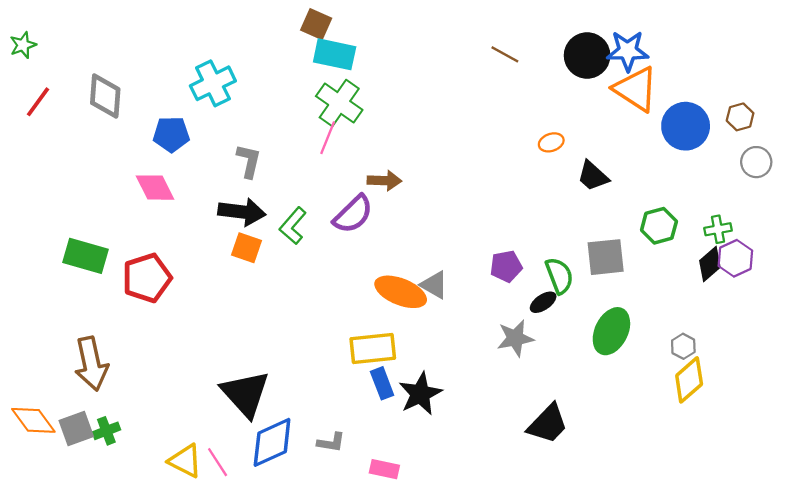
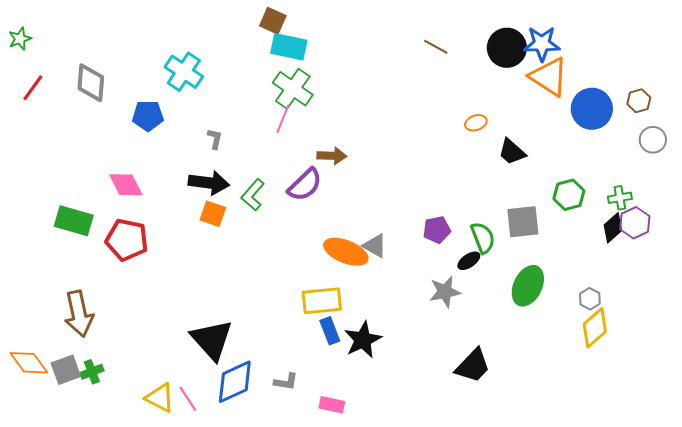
cyan cross: (213, 83) -> (184, 72), turned -30
gray L-shape: (249, 161) -> (215, 139), size x0.7
pink diamond: (155, 188) -> (126, 185), moved
red pentagon: (147, 278) -> (127, 240), turned 30

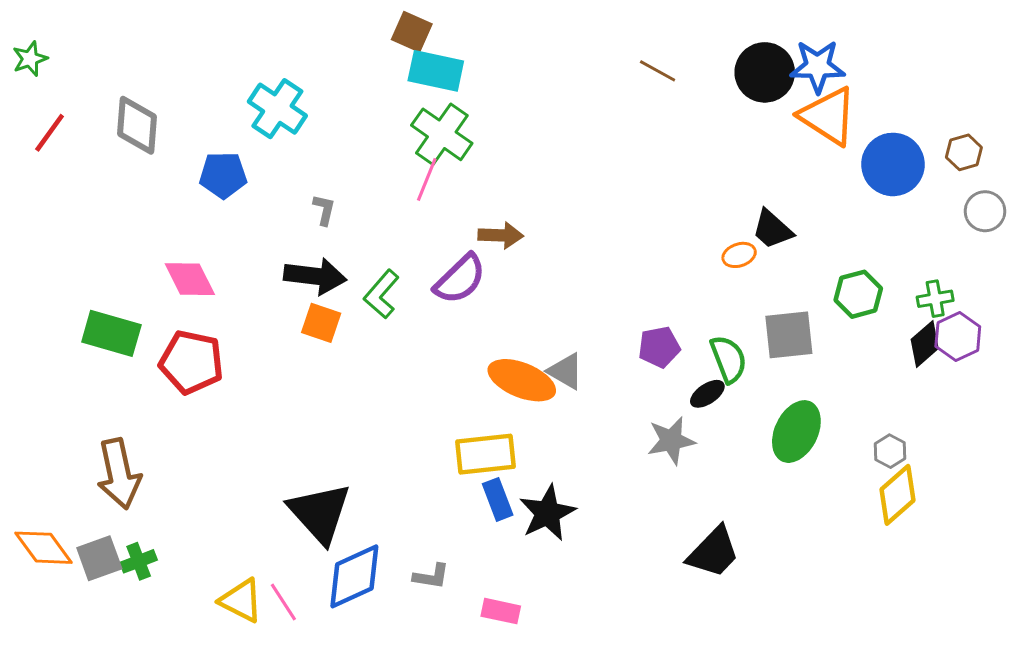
orange ellipse: (476, 123) -> (739, 255), moved

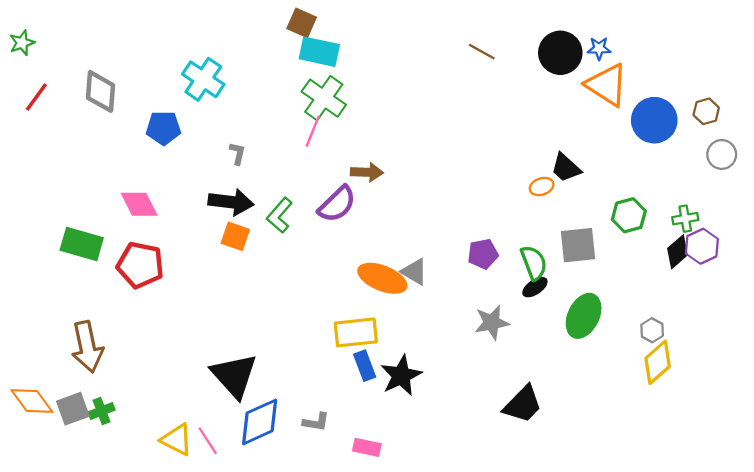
blue star: (818, 66) -> (599, 48), size x0.6
black ellipse: (707, 394) -> (535, 287), moved

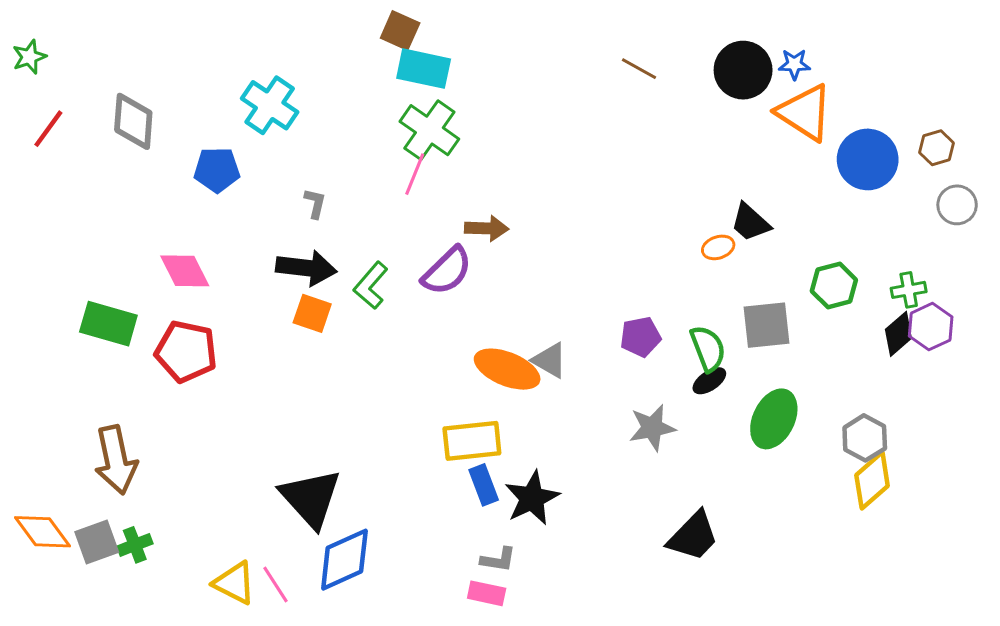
gray hexagon: (652, 330) -> (865, 438), size x1.4
gray L-shape: (316, 422) -> (498, 560), moved

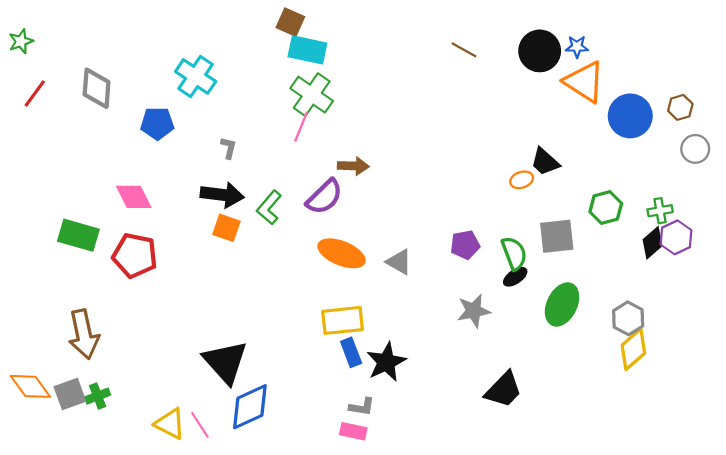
orange ellipse: (507, 369) -> (342, 253), moved

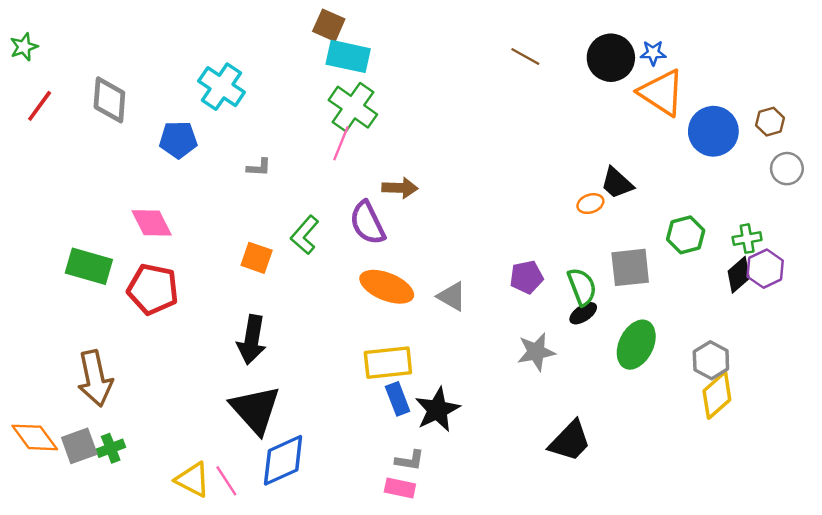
gray L-shape: (229, 148) -> (259, 167), turned 80
black arrow: (222, 195) -> (252, 340), moved, turned 93
purple semicircle: (324, 197) -> (367, 223), turned 108

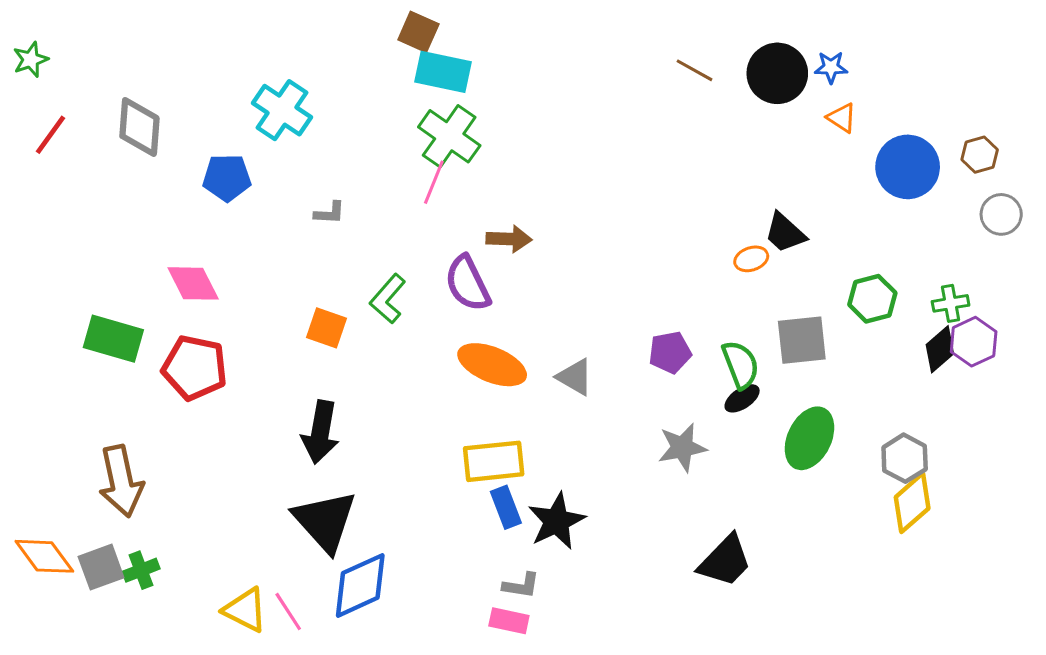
brown line: (525, 56) -> (694, 70), moved
orange triangle: (662, 93) -> (842, 118), size x0.5

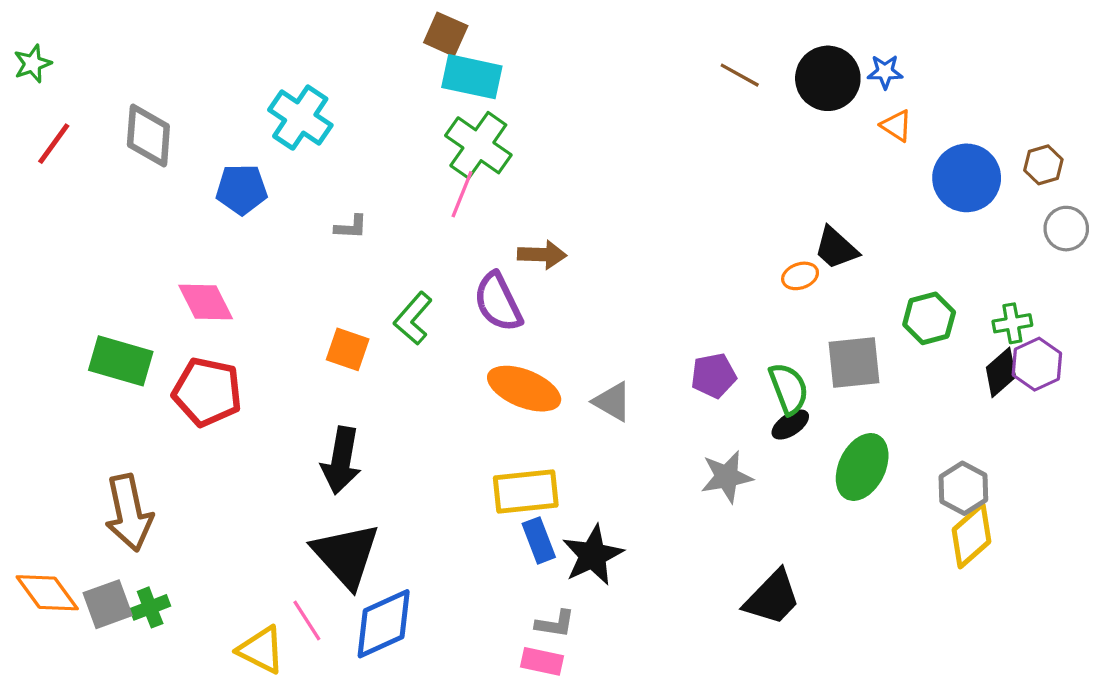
pink line: (288, 612) -> (307, 621), moved

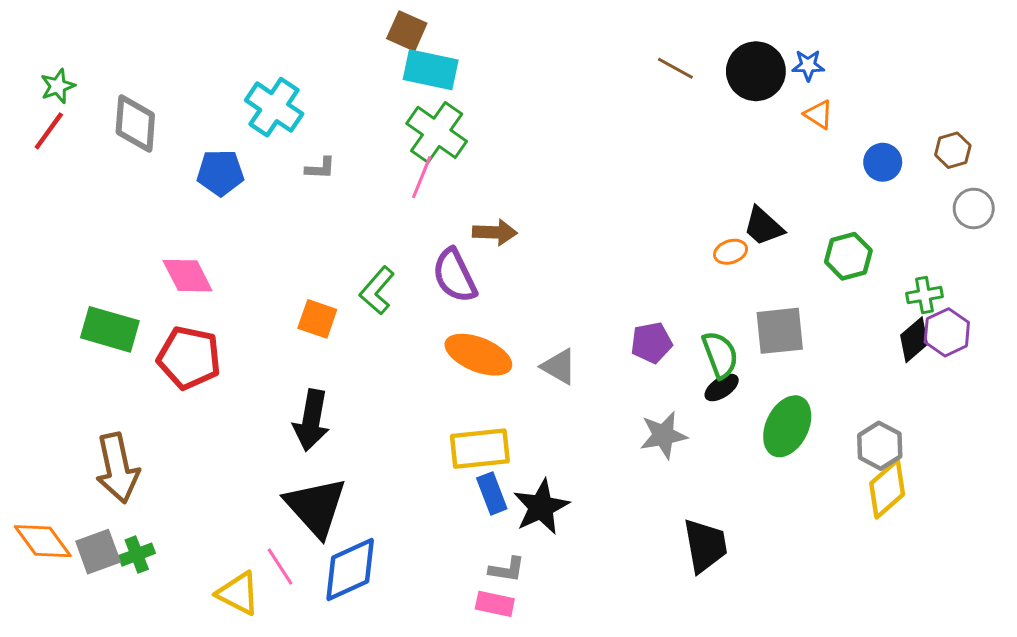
green star: (33, 64) -> (58, 86), moved
blue circle: (967, 178) -> (883, 162), size x0.6
gray L-shape: (351, 227) -> (320, 168), moved
green hexagon: (929, 318) -> (848, 256), moved
black trapezoid: (772, 598) -> (705, 546), turned -54

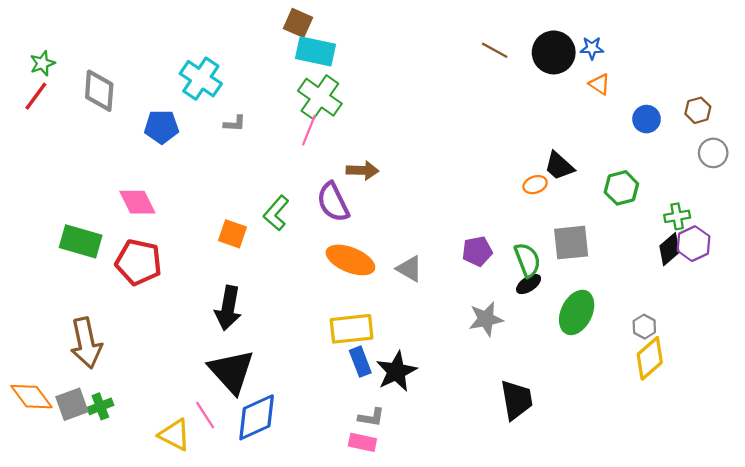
gray hexagon: (880, 446) -> (644, 327), size x0.7

